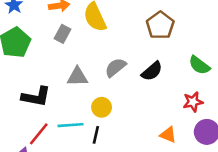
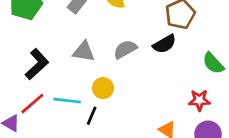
black semicircle: (152, 71) -> (164, 44), moved
black L-shape: (36, 97) -> (37, 64), turned -64

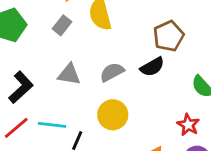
yellow circle: (103, 88) -> (113, 115), moved, size x1.4
red star: (199, 100) -> (188, 125), turned 30

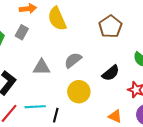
gray rectangle: (62, 25) -> (22, 32), moved
black semicircle: (152, 67) -> (111, 73), moved

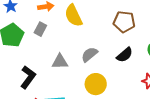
brown pentagon: (110, 27) -> (124, 22), turned -30
black semicircle: (111, 73) -> (125, 55), moved

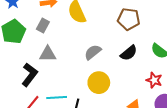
gray triangle: (60, 62) -> (48, 54), moved

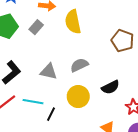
black semicircle: (129, 53) -> (110, 87), moved
gray triangle: (48, 54) -> (49, 71), moved

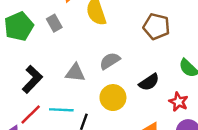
gray rectangle: (36, 27) -> (54, 23), turned -64

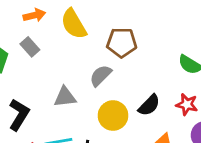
brown pentagon: (156, 26) -> (122, 43), moved
black semicircle: (149, 82) -> (149, 105), moved

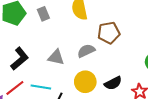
brown pentagon: (122, 43) -> (109, 33), turned -30

